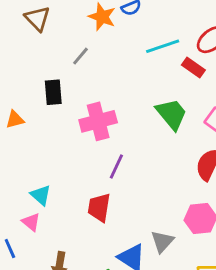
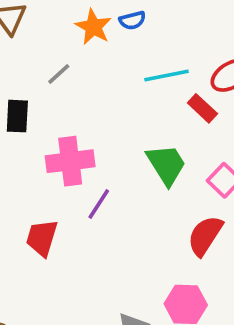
purple line: (116, 167) -> (99, 204), moved
red trapezoid: (99, 207) -> (42, 238), moved

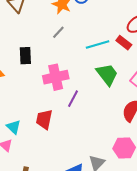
gray line: (59, 74) -> (58, 32), moved
cyan line: (166, 76) -> (98, 44), moved

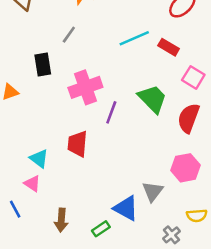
gray line: (58, 32) -> (69, 35), moved
red rectangle: (124, 43) -> (169, 47), moved
green trapezoid: (107, 74) -> (153, 99), moved

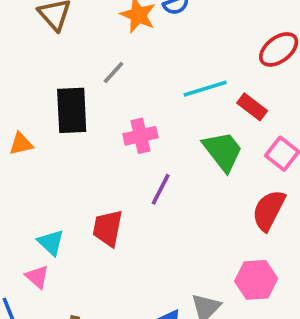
black rectangle: (43, 64) -> (72, 110), size x1.4
pink cross: (85, 87) -> (140, 136), moved, size x0.7
green trapezoid: (153, 99) -> (223, 151), moved

